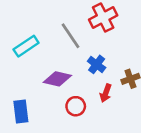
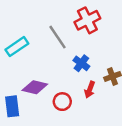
purple diamond: (57, 79) -> (35, 87), moved

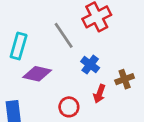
cyan rectangle: (17, 47) -> (19, 46), turned -40
purple diamond: (35, 87) -> (37, 74), moved

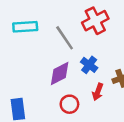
cyan rectangle: (19, 46) -> (25, 27), moved, turned 70
purple diamond: (37, 74) -> (60, 73), moved, turned -40

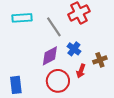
red circle: (69, 104) -> (58, 81), size x1.5

